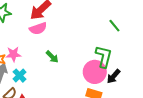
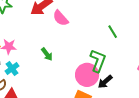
pink semicircle: (38, 28) -> (61, 18), moved, turned 60

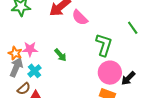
green arrow: (47, 54) -> (60, 55), moved
green L-shape: (98, 61) -> (104, 45), moved

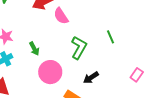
pink circle: (110, 73) -> (50, 72), moved
black arrow: (128, 78) -> (91, 78), moved

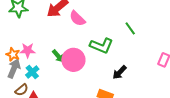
green L-shape: (79, 48) -> (101, 46), turned 95
pink circle: (50, 72) -> (73, 60), moved

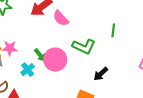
green line: (130, 28) -> (113, 30), turned 40
cyan cross: (32, 72) -> (28, 70), moved

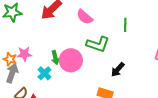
pink semicircle: (61, 18) -> (85, 17), moved
green arrow: (40, 55) -> (55, 58), turned 32

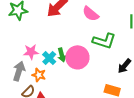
orange star: (10, 59) -> (39, 75), moved
cyan cross: (44, 73) -> (49, 58), moved

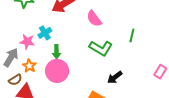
pink circle: (77, 57) -> (57, 71), moved
cyan cross: (49, 58) -> (45, 33), moved

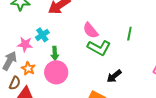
pink semicircle: (94, 19) -> (91, 30), moved
brown semicircle: (15, 80) -> (15, 83), turned -32

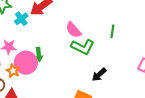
cyan cross: (42, 35) -> (21, 19), moved
pink circle: (56, 72) -> (26, 63), moved

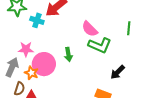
cyan cross: (21, 19) -> (37, 20), turned -32
green arrow: (39, 54) -> (68, 54), moved

